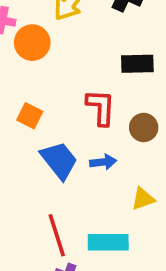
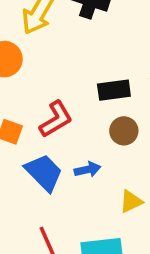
black rectangle: (137, 64) -> (114, 90), moved
red L-shape: (101, 107) -> (56, 119), moved, turned 63

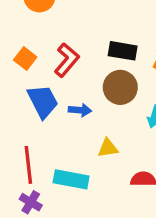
red L-shape: (56, 119) -> (67, 60), turned -36
brown circle: (124, 131) -> (120, 87), size x1.4

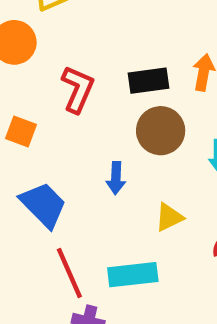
red L-shape: (67, 60) -> (78, 89), moved
blue trapezoid: (43, 101) -> (43, 205), moved
blue arrow: (80, 110) -> (116, 178), turned 105

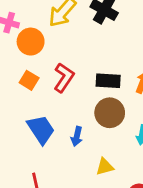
orange square: (21, 132) -> (29, 80), moved
blue trapezoid: (43, 205) -> (41, 129), moved

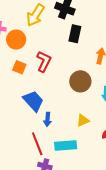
black rectangle: (108, 81) -> (75, 34), moved, turned -72
blue arrow: (77, 136) -> (48, 119), moved

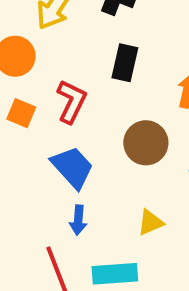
black rectangle: (75, 34) -> (125, 63), moved
blue trapezoid: (33, 101) -> (72, 167), moved

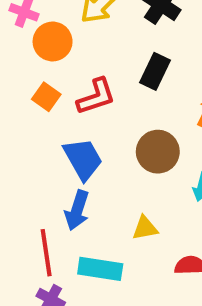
red L-shape: (71, 102) -> (96, 97), turned 33
blue arrow: (78, 220) -> (77, 210), size x1.4

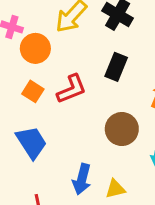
blue trapezoid: (83, 159) -> (31, 142), moved
blue arrow: (77, 210) -> (82, 179), moved

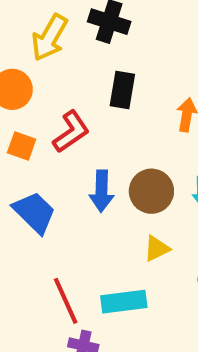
brown circle: (122, 129) -> (151, 191), moved
blue arrow: (82, 179) -> (102, 191), moved

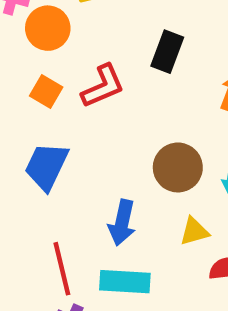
blue arrow: (102, 191) -> (122, 223), moved
blue trapezoid: (34, 212) -> (46, 166), turned -120
yellow triangle: (157, 248) -> (194, 231), moved

